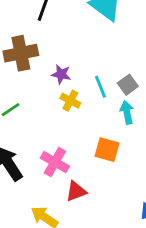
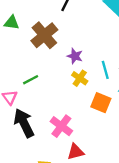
brown cross: (21, 53) -> (44, 35), turned -36
orange square: (107, 150) -> (101, 103), moved

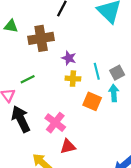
brown cross: (44, 35) -> (41, 38), turned 30
yellow cross: (80, 78) -> (73, 79), turned -32

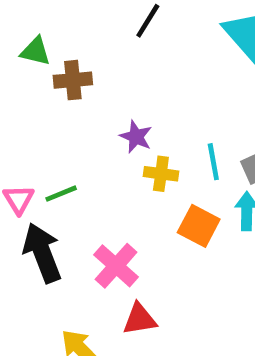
brown cross: (41, 38) -> (73, 80), moved, size x0.7
purple star: (69, 58) -> (136, 137), moved
green line: (28, 79) -> (61, 194), moved

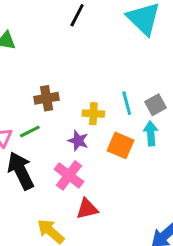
brown cross: (73, 80) -> (47, 98), moved
purple star: (136, 137) -> (78, 141), moved

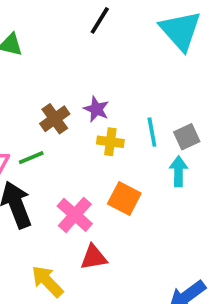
brown cross: (47, 98) -> (55, 119), turned -30
purple star: (78, 141) -> (96, 109), moved
orange square: (120, 145) -> (124, 199), moved

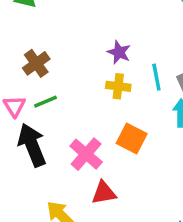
purple star: (96, 109) -> (119, 52), moved
brown cross: (55, 119) -> (36, 63), moved

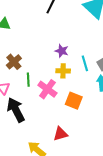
green line: (45, 102) -> (28, 80), moved, turned -64
pink cross: (86, 154) -> (47, 89), moved

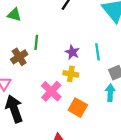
cyan line: (85, 63) -> (98, 52), moved
green line: (28, 80) -> (36, 42), moved

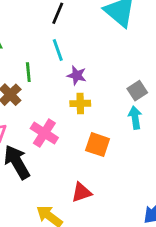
cyan line: (98, 52) -> (58, 50), moved
pink cross: (51, 91) -> (44, 133), moved

